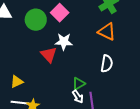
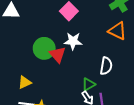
green circle: (36, 20) -> (44, 48), moved
white semicircle: (107, 64) -> (106, 66), moved

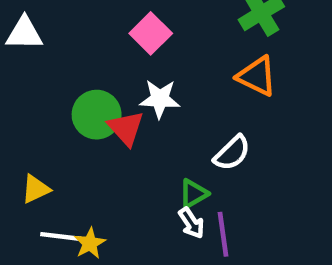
white semicircle: (106, 66) -> (232, 153), turned 36
yellow triangle: (25, 82) -> (36, 189), moved

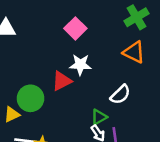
green circle: (97, 115) -> (31, 98), moved
red triangle: (126, 128) -> (62, 81), turned 45

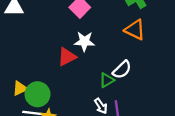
green circle: (31, 98) -> (38, 94), moved
green triangle: (99, 117) -> (107, 80), moved

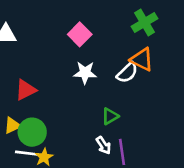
red triangle: (67, 57) -> (26, 90), moved
white semicircle: (122, 70) -> (127, 73), moved

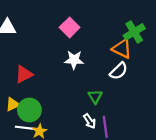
green cross: (144, 22) -> (134, 32), moved
white semicircle: (127, 73) -> (119, 71), moved
green triangle: (110, 116) -> (95, 97), turned -32

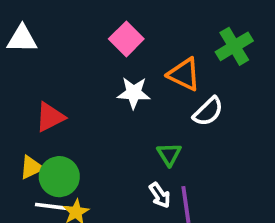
orange triangle: (122, 49) -> (184, 74), moved

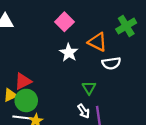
white star: (134, 93) -> (69, 53), turned 30
white semicircle: (208, 111) -> (111, 63), turned 36
red triangle: (50, 117) -> (23, 81), moved

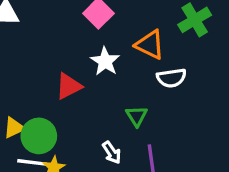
red triangle: (23, 81) -> (69, 86), moved
white arrow: (84, 111) -> (112, 153), moved

